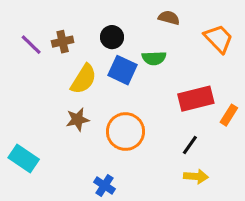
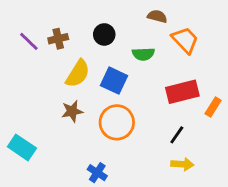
orange trapezoid: (218, 39) -> (185, 40), moved
blue square: (122, 70) -> (114, 81), moved

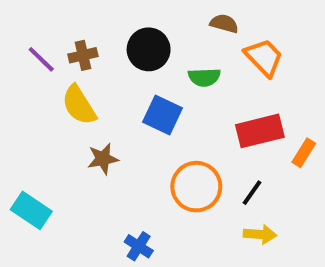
black circle: (104, 34) -> (149, 49), size x1.4
yellow semicircle: (78, 74) -> (79, 105), moved, turned 116
orange circle: (117, 122) -> (196, 187), moved

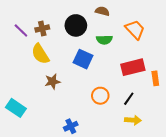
brown semicircle: (224, 24) -> (102, 11), moved
orange rectangle: (304, 153) -> (155, 78), turned -40
orange circle: (196, 187) -> (100, 96), size x0.7
blue cross: (139, 246) -> (71, 126), turned 32

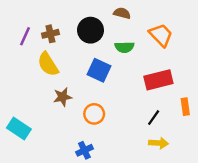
purple line: (21, 31) -> (25, 36), turned 70
orange rectangle: (155, 78) -> (185, 107), moved
orange circle: (100, 96) -> (94, 114), moved

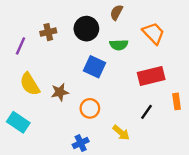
brown semicircle: (122, 13) -> (116, 12), turned -77
purple line: (25, 36) -> (21, 46), moved
yellow semicircle: (48, 64) -> (30, 84), moved
yellow arrow: (158, 143) -> (121, 133), moved, turned 36

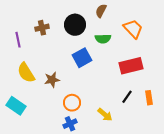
purple line: (21, 46) -> (18, 40), turned -35
blue square: (94, 67) -> (82, 58), turned 36
orange rectangle: (177, 101) -> (149, 98), moved
orange circle: (90, 108) -> (72, 103), moved

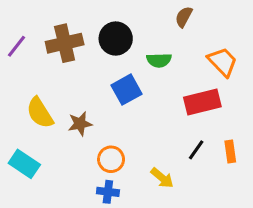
brown semicircle: (101, 11) -> (184, 17), moved
brown cross: (42, 28) -> (65, 43), size x1.6
orange trapezoid: (133, 29) -> (222, 62), moved
purple line: (18, 40) -> (17, 46), moved, turned 49
blue cross: (70, 124) -> (108, 192), turned 32

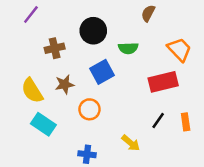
brown cross: (65, 43) -> (55, 48), moved, size x0.7
purple line: (17, 46) -> (31, 15), moved
brown star: (80, 124) -> (65, 84), moved
orange circle: (111, 159) -> (90, 109), moved
cyan rectangle: (24, 164) -> (43, 124), moved

